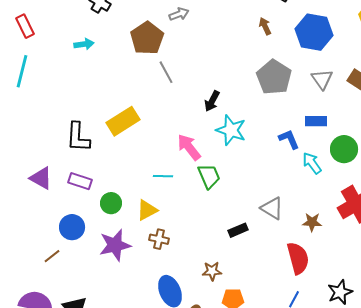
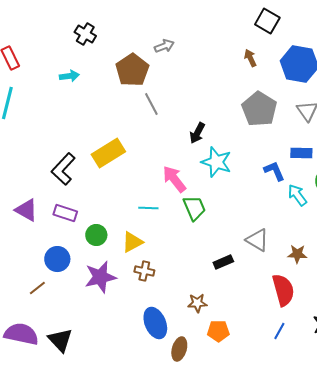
black L-shape: (78, 137) -> (63, 169), turned 40

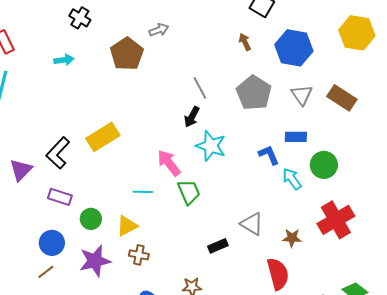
gray line: (151, 104) -> (200, 88), moved
purple triangle: (26, 210) -> (21, 170), moved, turned 45
brown line: (37, 288) -> (46, 272), moved

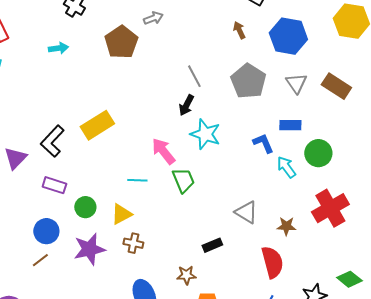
black rectangle: (218, 246) -> (212, 245), moved

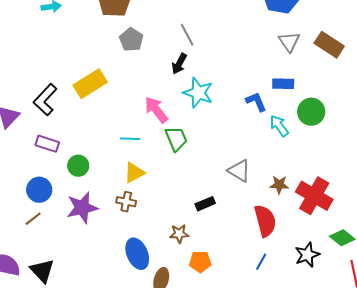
gray pentagon: (248, 81) -> (131, 40), moved, size x0.7
red cross: (330, 208) -> (314, 196), moved, turned -30
yellow triangle: (121, 214) -> (134, 173), moved

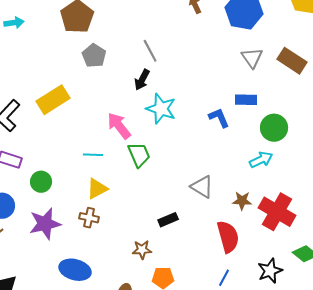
cyan arrow: (279, 126) -> (261, 160), moved, turned 100
blue ellipse: (137, 254) -> (75, 270), moved, turned -52

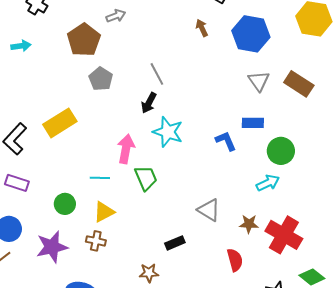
pink arrow: (119, 126) -> (126, 149), turned 48
green circle: (41, 182) -> (65, 204), moved
red semicircle: (228, 237) -> (235, 260), size x0.7

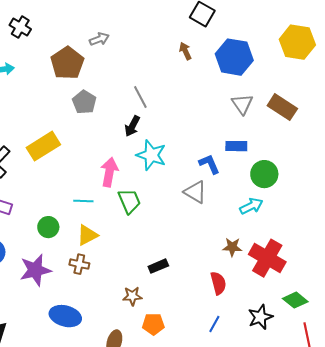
gray triangle: (209, 210) -> (195, 192), moved

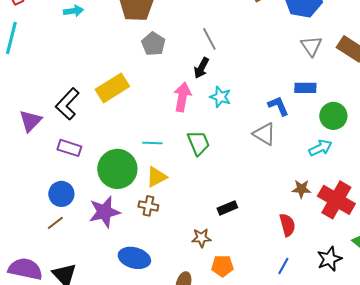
cyan star: (151, 155) -> (220, 97), size x0.7
pink arrow: (109, 172) -> (182, 97), moved
green circle: (48, 227) -> (117, 169), size x1.8

